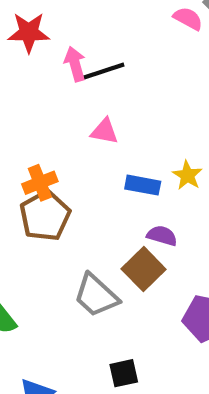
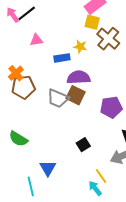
brown pentagon: (45, 216) -> (23, 87), turned -30
purple semicircle: (162, 236) -> (79, 77), size x1.6
gray trapezoid: (96, 295) -> (58, 98), moved

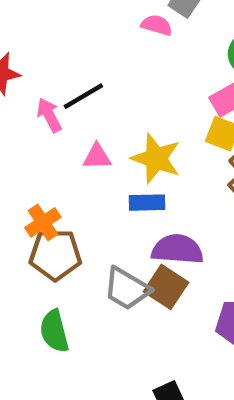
pink arrow: (13, 15) -> (49, 115), moved
yellow star: (80, 47) -> (156, 158), moved, size x1.6
green semicircle: (18, 139) -> (54, 331), moved, turned 36

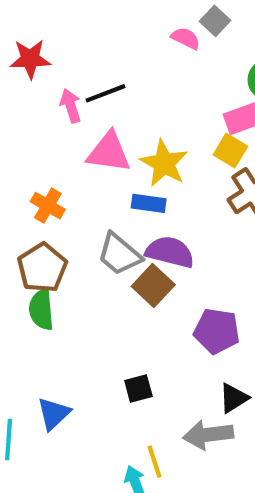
pink triangle: (97, 157) -> (109, 152), size x1.6
orange cross: (43, 222) -> (48, 206), turned -36
brown pentagon: (55, 255) -> (42, 268), moved, turned 30
gray trapezoid: (127, 289) -> (119, 254), moved

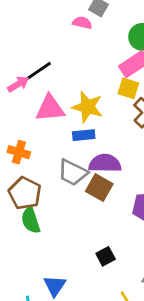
pink arrow: (71, 106) -> (18, 84), turned 90

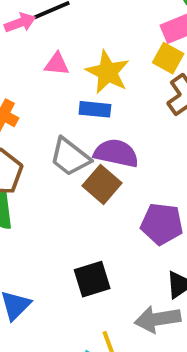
pink triangle: (50, 108) -> (57, 64), size x0.6
black square: (106, 256) -> (92, 279), size x1.4

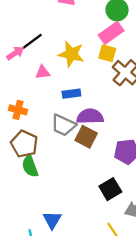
yellow star: (108, 72) -> (71, 54), moved
black square: (92, 279) -> (110, 189), moved

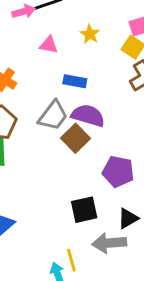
yellow star: (71, 54) -> (90, 34), size x0.6
gray trapezoid: (63, 125) -> (53, 116), turned -95

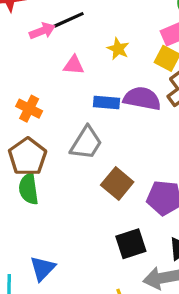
purple semicircle: (88, 116) -> (142, 99), moved
brown square: (76, 138) -> (117, 183), moved

